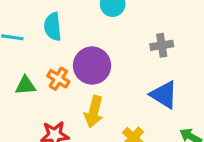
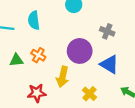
gray cross: (162, 45) -> (107, 31), turned 32
purple circle: (92, 66) -> (80, 51), moved

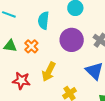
cyan semicircle: (34, 20) -> (44, 20), moved
purple circle: (80, 51) -> (72, 40), moved

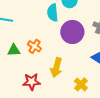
cyan semicircle: (44, 20) -> (53, 13), moved

